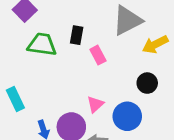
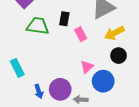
yellow arrow: (155, 44) -> (114, 33), moved
pink triangle: (95, 104) -> (87, 67), moved

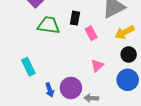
blue circle: (103, 81) -> (128, 80), moved

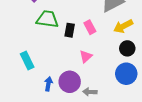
black rectangle: (75, 18) -> (70, 30), moved
pink triangle: (97, 66) -> (86, 57), moved
blue arrow: (50, 90) -> (48, 84), turned -152

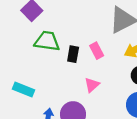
cyan rectangle: (27, 61) -> (23, 90), turned -42

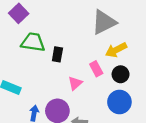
pink rectangle: (97, 51) -> (96, 69), moved

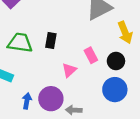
green trapezoid: (33, 42) -> (20, 43), moved
yellow arrow: (116, 50) -> (125, 32), moved, turned -85

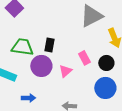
purple circle: (51, 99) -> (41, 66), moved
blue arrow: (27, 101) -> (28, 98), turned 80

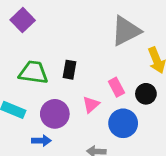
purple circle: (41, 66) -> (55, 114), moved
blue circle: (105, 88) -> (123, 123), moved

